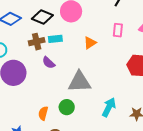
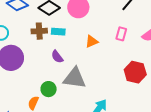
purple semicircle: (49, 63) -> (57, 57), moved
green circle: (67, 107) -> (49, 89), moved

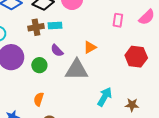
orange triangle: (92, 41) -> (90, 47), moved
green circle: (49, 89) -> (39, 65), moved

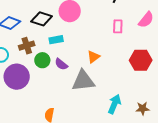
brown cross: (36, 27) -> (27, 46), moved
green circle: (39, 65) -> (42, 60), moved

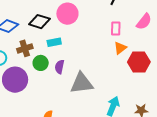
orange triangle: (93, 57) -> (120, 48), moved
purple semicircle: (61, 64) -> (59, 67), turned 64

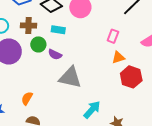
pink rectangle: (116, 29) -> (113, 36), moved
purple semicircle: (59, 67) -> (55, 54), turned -96

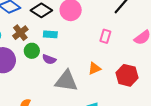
brown cross: (28, 26) -> (20, 33), turned -35
orange triangle: (118, 57) -> (94, 68), moved

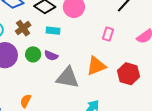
green circle: (32, 51) -> (33, 54), moved
orange triangle: (94, 68) -> (96, 66), size x1.5

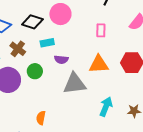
purple semicircle: (51, 56) -> (61, 60), moved
orange triangle: (96, 66) -> (99, 64), turned 35

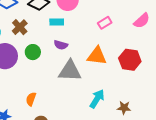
pink rectangle: (101, 30) -> (105, 23), turned 48
cyan rectangle: (47, 43) -> (57, 22), moved

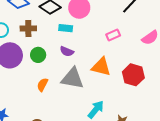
brown cross: (20, 27) -> (28, 28), turned 35
orange semicircle: (31, 99) -> (42, 85), moved

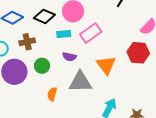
pink rectangle: (113, 35) -> (91, 33), moved, size x1.5
orange triangle: (101, 67) -> (106, 65), turned 50
red hexagon: (133, 75) -> (138, 53), moved

